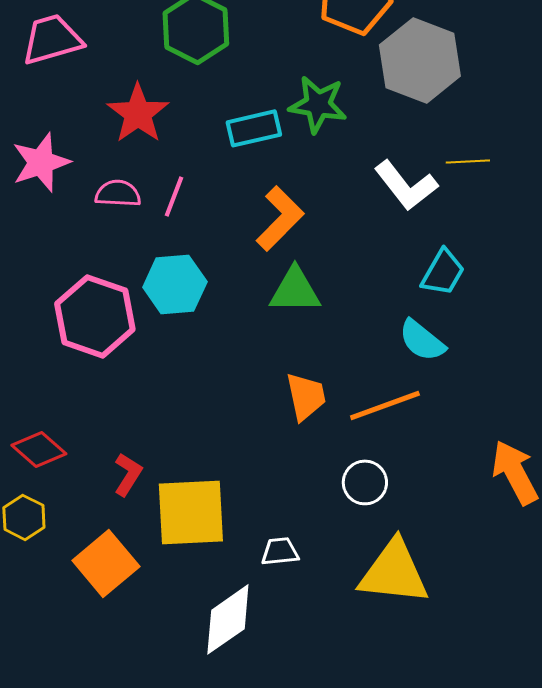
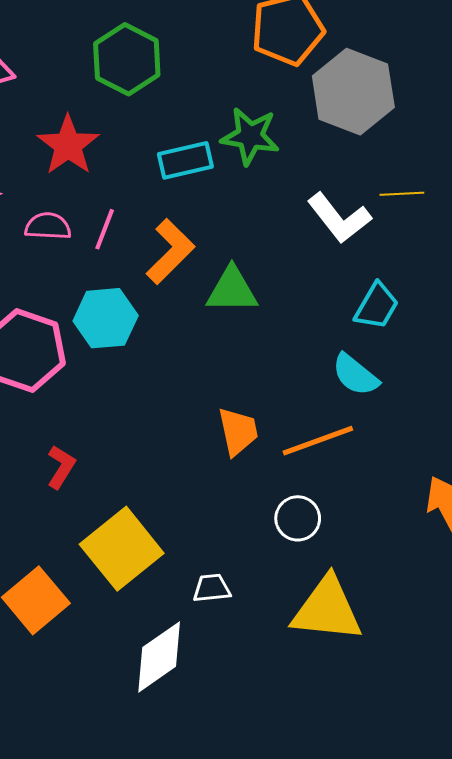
orange L-shape: (280, 218) -> (170, 251), moved
green triangle: (295, 290) -> (232, 290), moved
red L-shape: (128, 474) -> (61, 467), moved
yellow square: (191, 512) -> (122, 549), turned -36

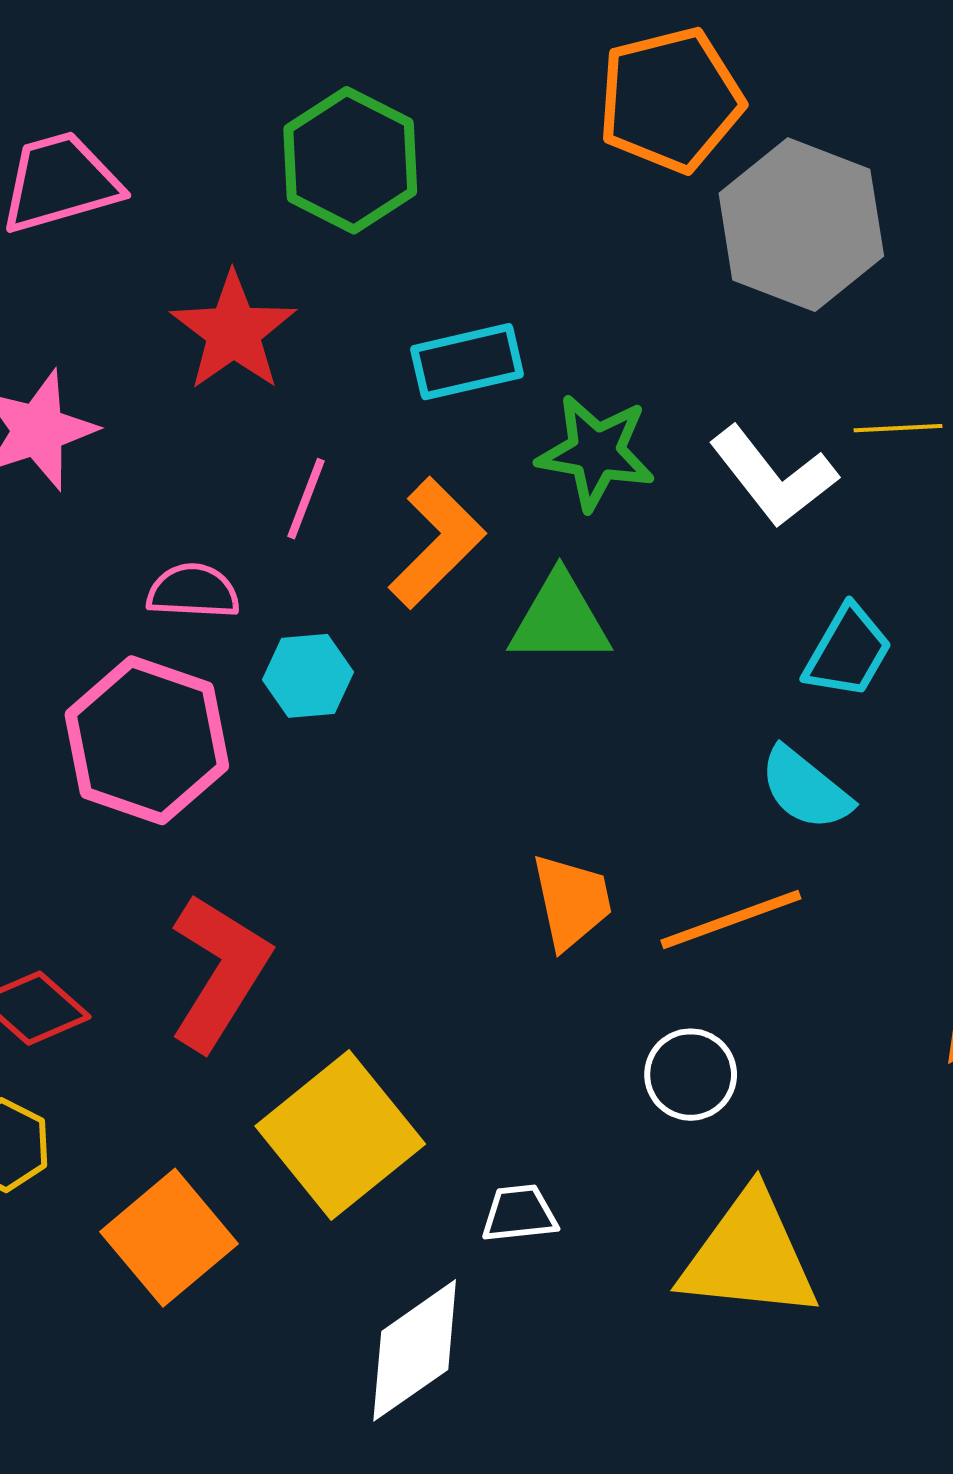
green star: (250, 136) -> (596, 452), moved
pink semicircle: (48, 226) -> (193, 591), moved
cyan hexagon: (106, 318) -> (308, 676), size x0.7
red L-shape: (61, 467) -> (219, 972), size x1.8

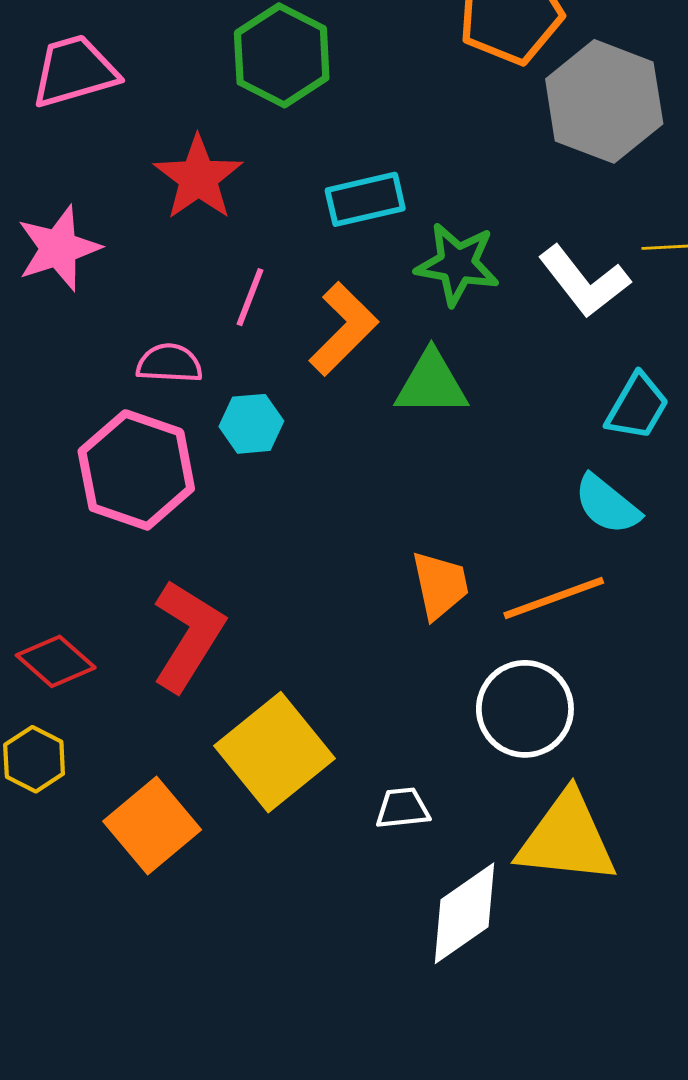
white circle: (691, 1075) -> (525, 709), size x1.5
white diamond: (415, 1350) -> (465, 913), moved

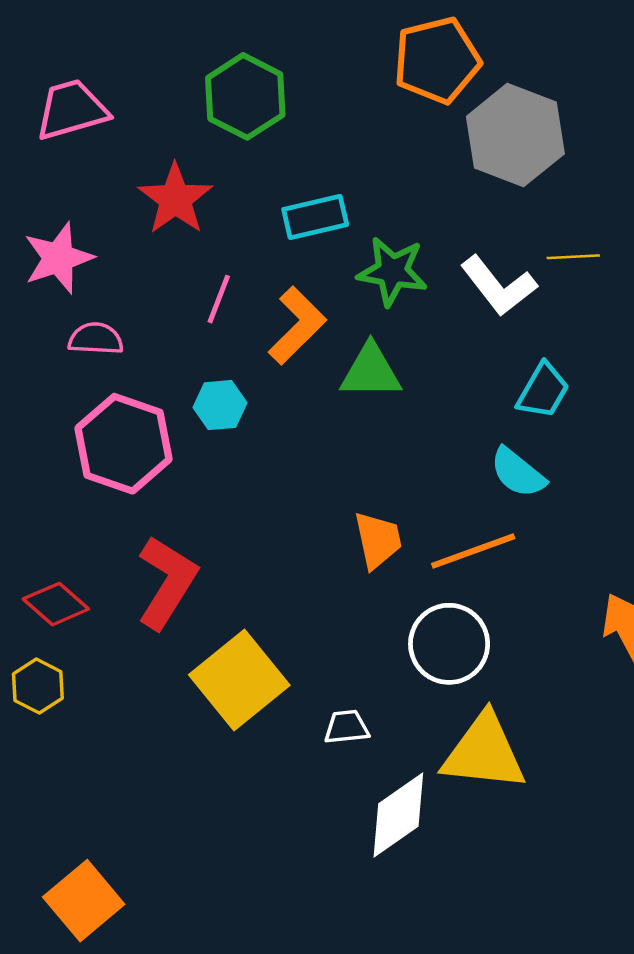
pink semicircle: (169, 363) -> (96, 339), moved
orange square: (152, 825) -> (84, 901), moved

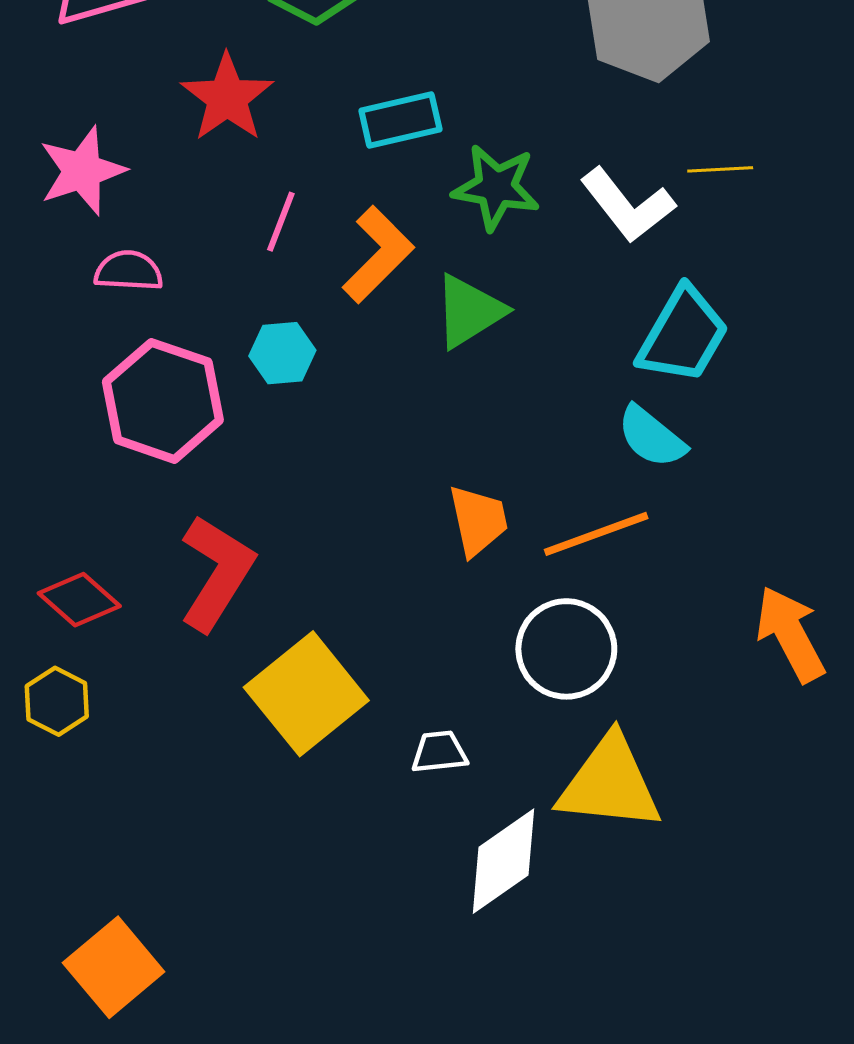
green triangle: (371, 371) -> (469, 311), turned -32
cyan trapezoid: (543, 391) -> (683, 335), size x1.4

